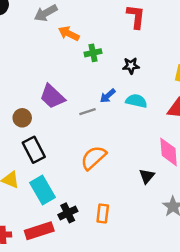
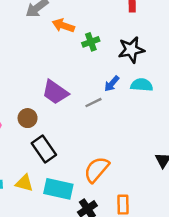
black star: (131, 66) -> (131, 50), size x1.5
orange semicircle: (94, 158) -> (97, 169), moved
cyan rectangle: (42, 190) -> (58, 189), turned -40

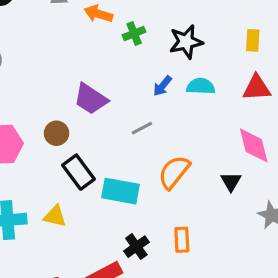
gray line: (93, 103) -> (142, 128), moved
orange semicircle: (97, 169) -> (174, 172), moved
cyan rectangle: (58, 189) -> (120, 191), moved

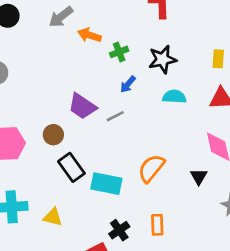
blue arrow: (162, 86) -> (128, 84), moved
gray line: (142, 128) -> (115, 116), moved
yellow triangle: (55, 216) -> (53, 217), moved

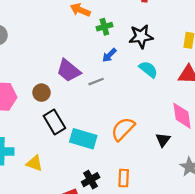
cyan semicircle: (174, 97) -> (148, 69), turned 30

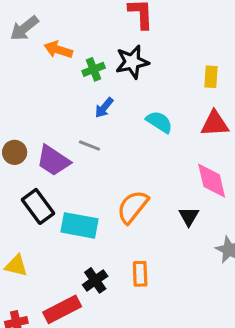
black star: (141, 36) -> (132, 62), moved
purple trapezoid: (69, 71) -> (53, 161), moved
gray line: (96, 82) -> (89, 146), turned 49
brown circle: (41, 93) -> (15, 152), moved

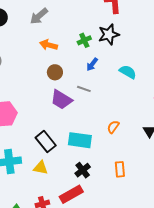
orange arrow: (58, 50) -> (49, 45), moved
brown circle: (15, 152) -> (55, 72), moved
black rectangle: (38, 206) -> (46, 142), moved
orange semicircle: (133, 207) -> (113, 127), size x0.6
black cross: (95, 280) -> (83, 170), moved

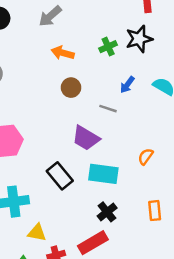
blue arrow: (92, 64) -> (127, 85), moved
purple trapezoid: (61, 100) -> (86, 138), moved
yellow triangle: (41, 168) -> (37, 233), moved

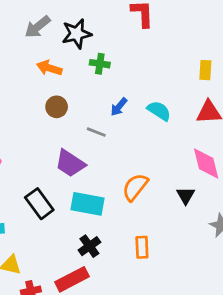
black star: (139, 39) -> (77, 34), moved
green cross: (108, 47) -> (100, 64), turned 30
orange semicircle: (146, 157) -> (135, 187), size x1.5

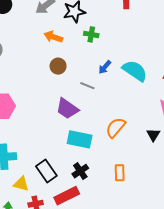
cyan semicircle: (159, 111) -> (135, 71), size x1.4
black rectangle: (39, 204) -> (46, 171), moved

